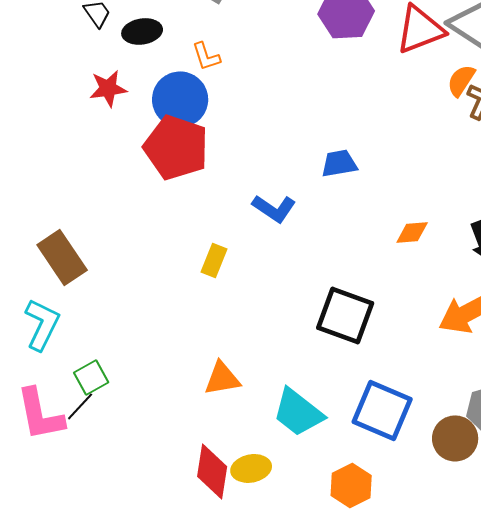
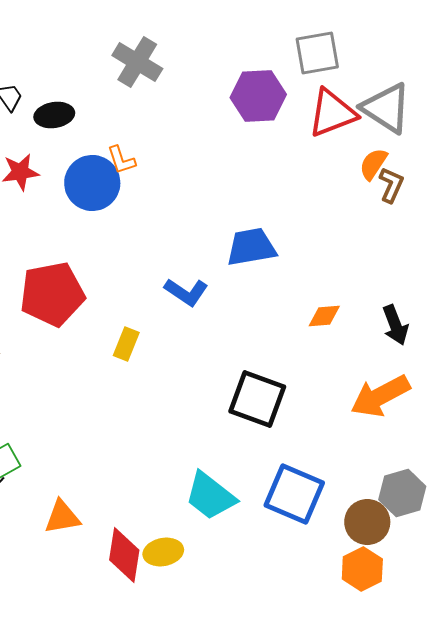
orange L-shape: (206, 56) -> (121, 160), moved
red pentagon: (176, 147) -> (52, 294), moved, turned -30
blue trapezoid: (339, 163) -> (251, 247), size x1.4
orange triangle: (222, 378) -> (62, 517), moved
orange hexagon: (351, 485) -> (362, 569), moved

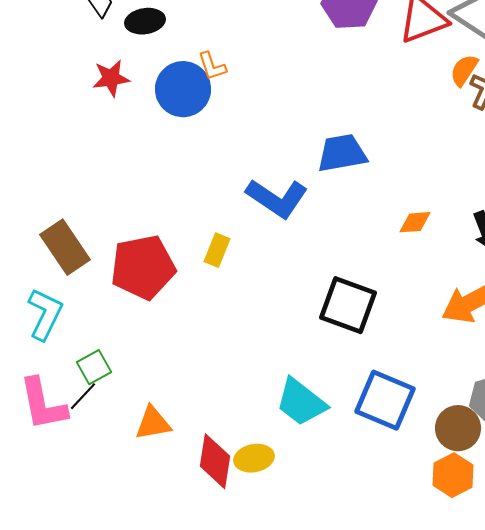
blue L-shape: (186, 292) -> (277, 198), size x1.4
red pentagon: (52, 294) -> (143, 267), moved

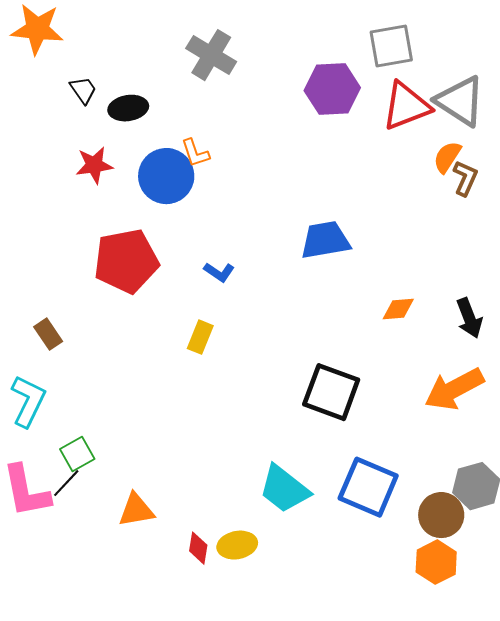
blue L-shape: (277, 198) -> (219, 272), moved, size x0.5
brown rectangle: (65, 247) -> (48, 334), size x0.6
red pentagon: (143, 267) -> (126, 261), moved
red diamond: (215, 461) -> (198, 548), size x0.6

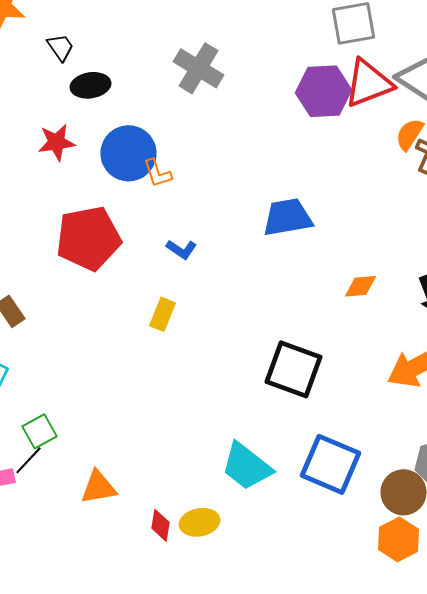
gray cross: (211, 55) -> (198, 68), moved
purple hexagon: (332, 89) -> (324, 91), moved
black trapezoid: (83, 90) -> (60, 47), moved
orange L-shape: (195, 153) -> (158, 173), moved

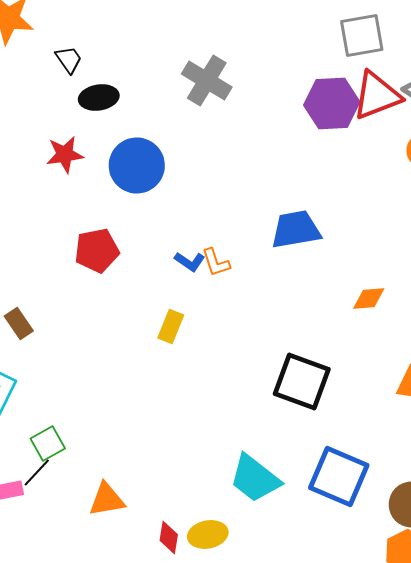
orange L-shape: (158, 173) -> (216, 262), moved
red pentagon: (88, 238) -> (97, 250), size x0.7

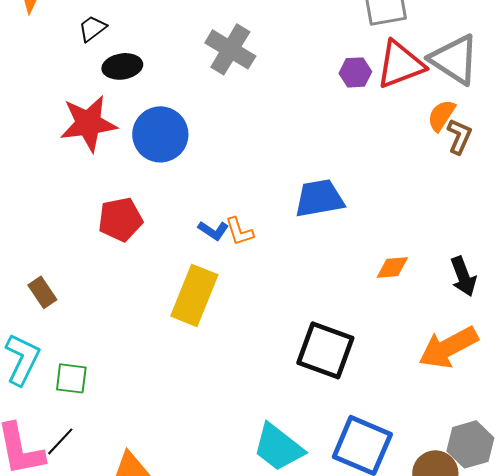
black trapezoid: (69, 60) -> (92, 28), turned -92
purple hexagon: (332, 104) -> (355, 72), size x0.6
red star: (65, 154) -> (88, 123), size x1.5
yellow rectangle: (171, 326) -> (194, 295), size x1.8
green square: (48, 444) -> (71, 378), moved, turned 36

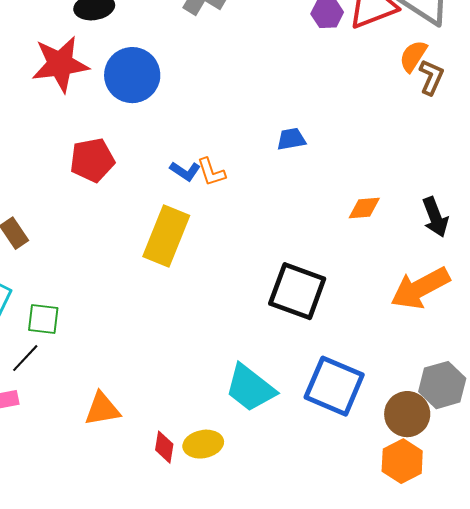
blue trapezoid: (319, 198) -> (291, 139), size x0.6
black line: (60, 441) -> (25, 358), moved

